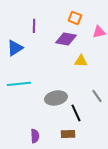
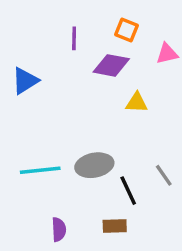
purple line: (34, 26) -> (74, 38), moved
cyan line: (19, 84) -> (40, 170), moved
gray line: (97, 96) -> (164, 175), moved

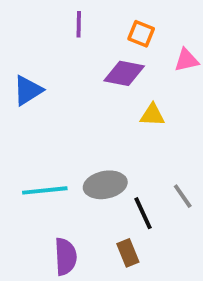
purple line: (74, 38) -> (79, 24), moved
brown rectangle: (115, 226) -> (128, 253), turned 70
purple semicircle: (59, 229) -> (66, 257), size x1.4

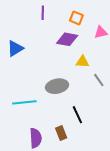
gray ellipse: (105, 185) -> (57, 86), moved
gray line: (183, 196) -> (99, 80), moved
brown rectangle: (128, 253) -> (61, 133), moved

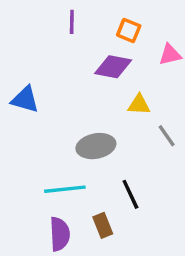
blue triangle: (15, 48) -> (25, 99), moved, turned 48
cyan line: (24, 102) -> (65, 189), moved

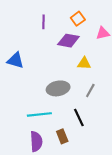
purple line: (72, 22) -> (43, 22), moved
orange square: (129, 31) -> (78, 19), turned 32
gray line: (167, 136) -> (90, 90), moved, turned 64

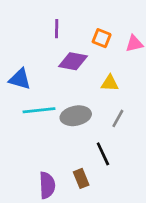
orange square: (78, 19) -> (102, 38), moved, turned -32
purple diamond: (68, 41) -> (73, 61), moved
cyan line: (39, 114) -> (39, 110), moved

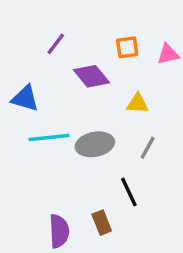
purple line: (57, 29) -> (56, 44), moved, turned 36
orange square: (102, 38) -> (127, 47), turned -30
purple diamond: (73, 61) -> (91, 76), turned 40

